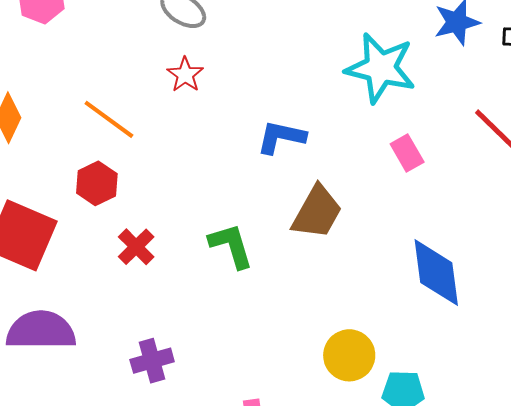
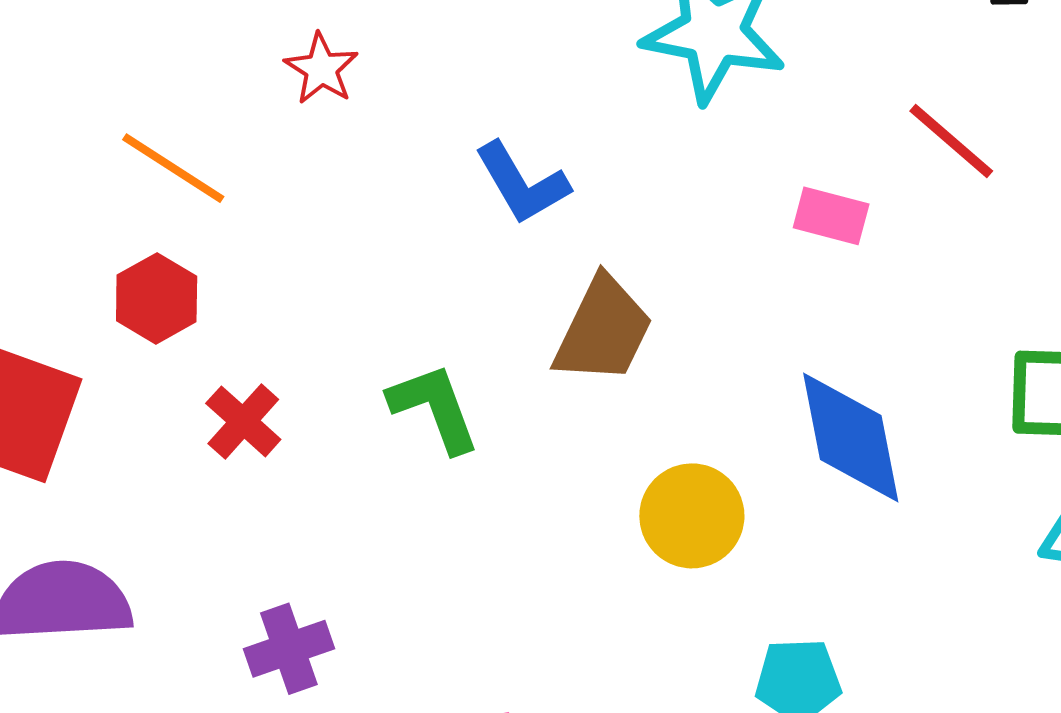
blue L-shape: (281, 137) -> (522, 183), turned -129
pink rectangle: (407, 153) -> (831, 216), moved, turned -42
yellow circle: (349, 355) -> (692, 516), moved

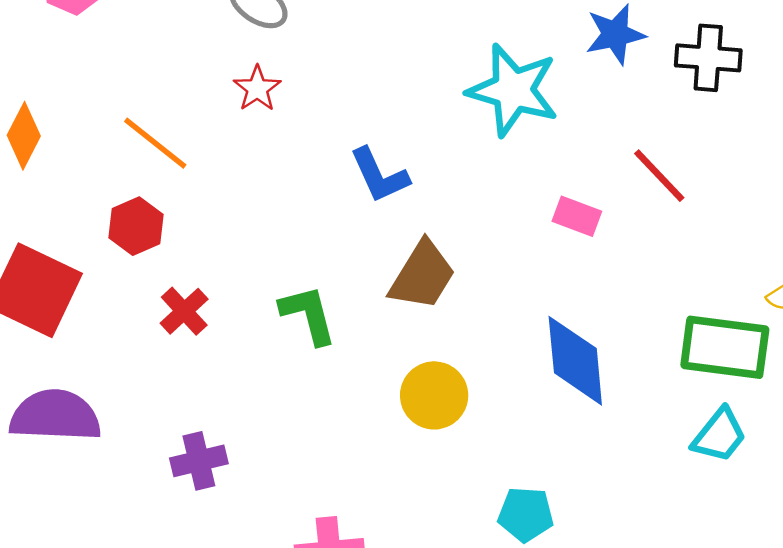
yellow circle: (692, 516) -> (434, 395), moved

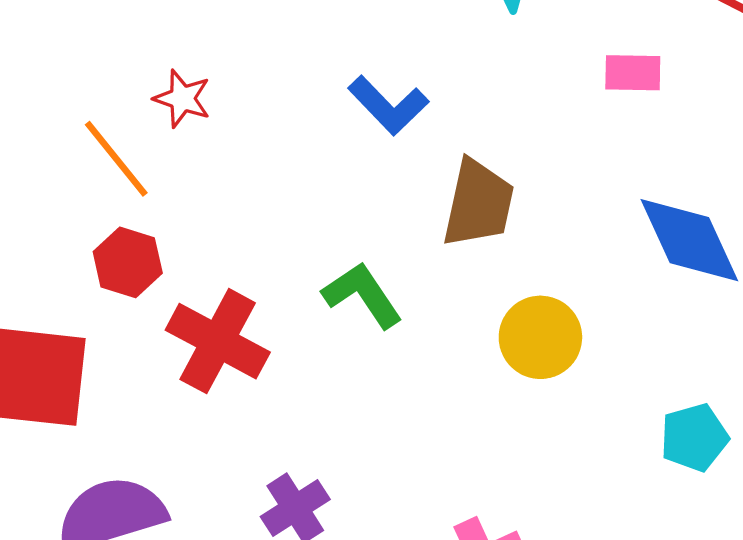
red star: (257, 89) -> (182, 99), moved
orange line: (155, 143) -> (116, 159), turned 32
red cross: (184, 311) -> (218, 341), size x1.6

